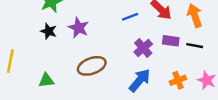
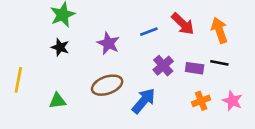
purple star: (79, 28) -> (108, 43), moved
purple rectangle: (171, 41) -> (195, 68), moved
blue arrow: (140, 80) -> (144, 101), moved

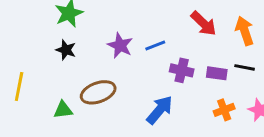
blue line: (149, 32) -> (155, 45), moved
purple cross: (163, 66) -> (182, 70), turned -36
brown ellipse: (107, 85) -> (98, 92), moved

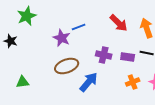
blue line: (155, 45) -> (79, 27), moved
black star: (66, 50) -> (11, 41), moved
brown ellipse: (98, 92) -> (67, 66), moved

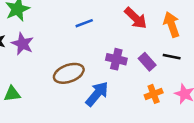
purple star: (62, 38) -> (22, 44), moved
purple rectangle: (128, 57) -> (147, 62), turned 40

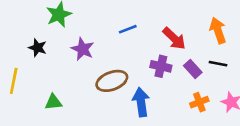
red arrow: (136, 18) -> (174, 38), moved
purple star: (22, 44) -> (83, 49), moved
blue arrow: (97, 94) -> (141, 102), turned -48

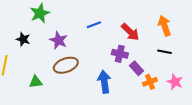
purple rectangle: (193, 69) -> (136, 68), moved
brown ellipse: (112, 81) -> (66, 65), moved

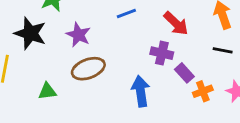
black star: (23, 39) -> (30, 33), size x1.6

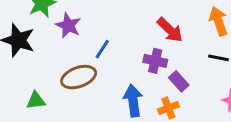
blue line: (126, 14) -> (102, 49), moved, turned -36
purple star: (78, 35) -> (68, 26), moved
orange cross: (203, 91) -> (168, 108), moved

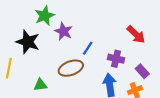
purple cross: (155, 61) -> (116, 59), moved

